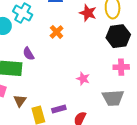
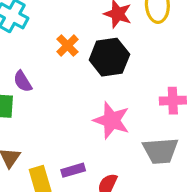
black hexagon: (118, 36) -> (109, 57), moved
pink star: (83, 79) -> (112, 120), size x1.6

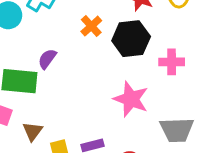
purple semicircle: (23, 81) -> (47, 59), turned 65
pink cross: (173, 101) -> (172, 62), moved

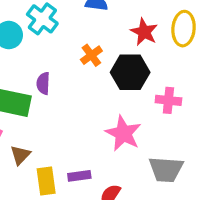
purple semicircle: (47, 59) -> (43, 83), turned -40

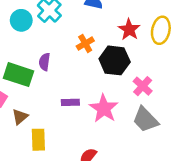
pink cross: (168, 100) -> (143, 86), turned 30
gray trapezoid: (166, 169) -> (145, 120), moved, turned 36
purple rectangle: (79, 176) -> (70, 102), moved

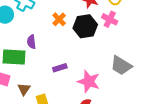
pink cross: (143, 86) -> (110, 19), moved
pink star: (104, 108) -> (89, 81), moved

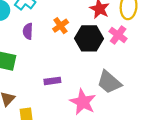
purple semicircle: (31, 42) -> (28, 31), moved
gray trapezoid: (121, 65) -> (109, 82), moved

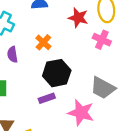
black hexagon: (89, 38) -> (57, 73), moved

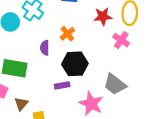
red star: (78, 18) -> (103, 16), turned -30
purple semicircle: (12, 54) -> (45, 48), moved

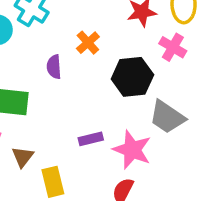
black hexagon: (75, 64) -> (132, 77), moved
purple rectangle: (62, 85) -> (91, 139), moved

